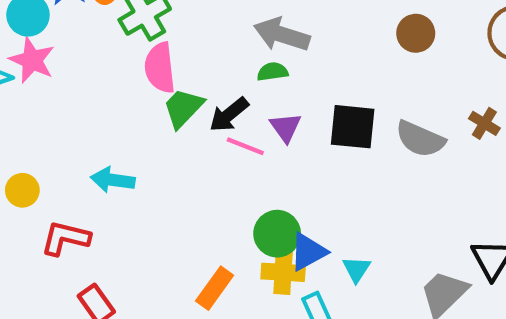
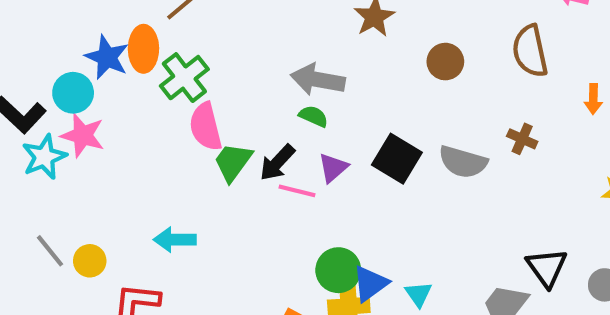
green semicircle: (272, 72) -> (314, 116), turned 40
purple triangle: (286, 127) -> (333, 168), turned 32
black square: (353, 127) -> (397, 159), turned 33

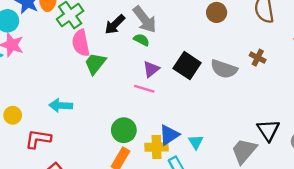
gray arrow: (318, 80) -> (145, 19), turned -140
black arrow: (277, 163) -> (115, 24), moved
pink line: (297, 191) -> (144, 89), moved
green circle: (338, 270) -> (124, 130), moved

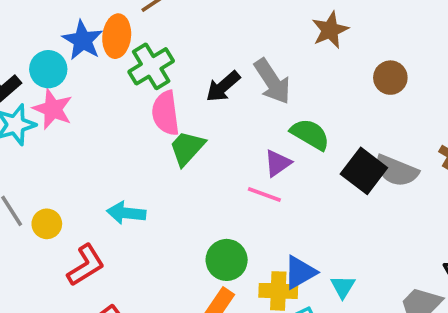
green semicircle: (141, 40) -> (310, 134), moved, size x1.5
black square: (187, 66) -> (364, 171), moved
red L-shape: (38, 139) -> (86, 265), turned 136

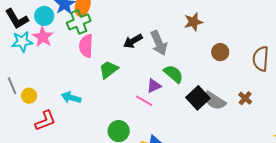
green cross: (151, 66) -> (79, 22), moved
pink semicircle: (166, 113) -> (86, 46), moved

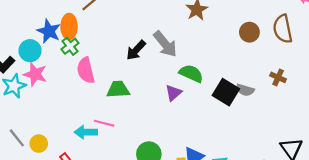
green cross: (79, 22) -> (70, 46), size x0.7
brown circle: (220, 52) -> (249, 32), moved
green trapezoid: (109, 70) -> (118, 89), turned 50
pink line: (144, 101) -> (104, 123), moved
gray semicircle: (215, 101) -> (245, 90), size x0.7

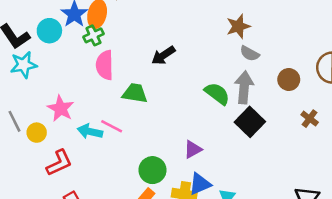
brown circle: (249, 32) -> (289, 80), moved
gray arrow: (165, 44) -> (244, 87), moved, turned -148
pink star: (35, 74) -> (61, 108), moved
gray semicircle: (245, 90) -> (250, 53), moved
purple triangle: (173, 93) -> (193, 149), moved

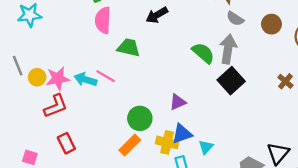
brown circle: (289, 80) -> (271, 24), moved
pink star: (61, 108) -> (58, 79), moved, turned 30

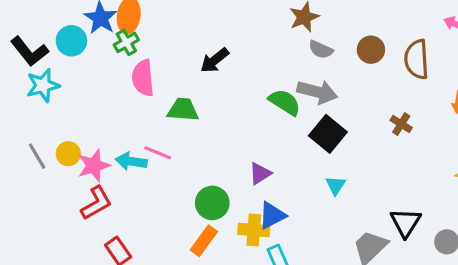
gray arrow: (228, 49) -> (317, 92), turned 104
yellow circle: (37, 77) -> (68, 154), moved
cyan triangle: (206, 147) -> (336, 185), moved

